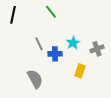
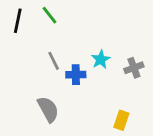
green line: (51, 12) -> (50, 15), moved
yellow rectangle: (80, 71) -> (121, 120), moved

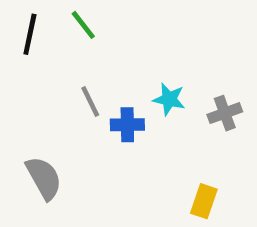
cyan star: (101, 59) -> (169, 99), turned -30
gray semicircle: (48, 109) -> (44, 178), moved

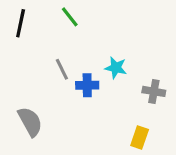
green line: (83, 25) -> (70, 17), moved
gray cross: (225, 113) -> (154, 91), moved, turned 30

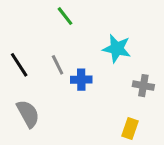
black line: (21, 23) -> (19, 65), moved, turned -45
cyan star: (116, 68) -> (117, 49), moved, size x1.4

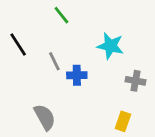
black line: (19, 65) -> (18, 44), moved
gray semicircle: (28, 114) -> (45, 117), moved

